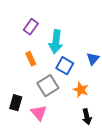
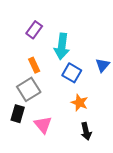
gray square: (48, 86) -> (29, 89), moved
orange star: (81, 90) -> (79, 103), moved
black arrow: (87, 117) -> (86, 131), moved

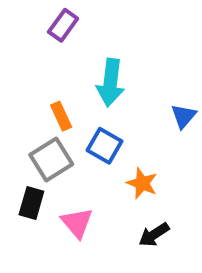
purple rectangle: (34, 30) -> (63, 25), moved
blue square: (72, 73) -> (105, 146), moved
black arrow: (86, 131) -> (154, 235), turned 70

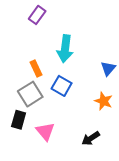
orange star: (142, 183) -> (103, 101), moved

